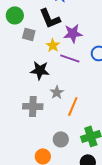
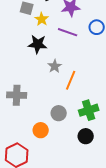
yellow star: (53, 45) -> (42, 19), moved
gray cross: (33, 106) -> (17, 95), moved

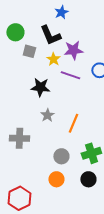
yellow star: (42, 19) -> (53, 59), moved
gray star: (55, 66) -> (47, 115), moved
orange circle: (41, 130) -> (56, 179), moved

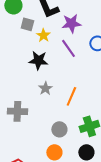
yellow star: (53, 59) -> (43, 35), moved
purple line: (70, 75) -> (68, 48), turned 36

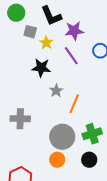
gray star: (45, 88) -> (56, 91), moved
gray circle: (59, 129) -> (62, 137), size x1.6

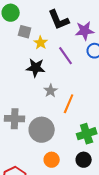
black L-shape: (51, 16) -> (59, 20), moved
purple star: (74, 31) -> (85, 31), moved
gray circle: (62, 137) -> (42, 130), moved

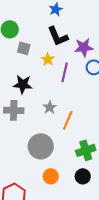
yellow star: (41, 43) -> (48, 59), moved
purple line: (66, 56) -> (65, 72), turned 48
black star: (36, 68) -> (23, 84), moved
gray cross: (15, 119) -> (14, 110), moved

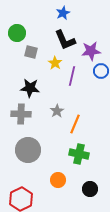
gray circle: (41, 146) -> (28, 150), moved
green cross: (86, 150) -> (79, 154), moved, turned 30
black circle: (83, 176) -> (90, 189), moved

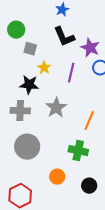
purple star: (91, 51) -> (90, 48), turned 30
yellow star: (55, 63) -> (44, 68), moved
gray star: (57, 111) -> (56, 108), size x1.5
orange line: (75, 124) -> (89, 121), moved

